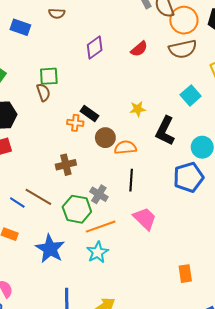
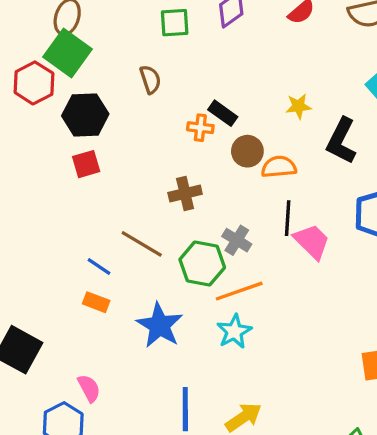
green square: (49, 76) -> (175, 23), moved
blue line: (17, 202) -> (99, 266), moved
pink trapezoid: (145, 219) -> (312, 241), moved

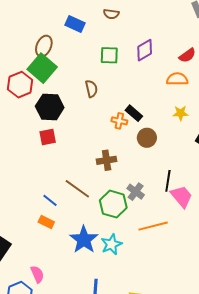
orange semicircle: (279, 167) -> (177, 79), moved
orange line: (239, 291) -> (153, 226), moved
cyan star: (234, 331) -> (111, 244), moved

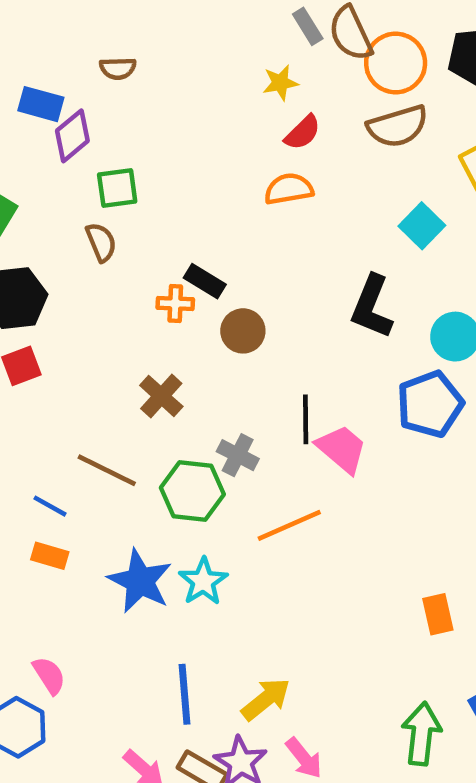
purple diamond: (145, 50) -> (72, 136), moved
green square: (109, 55) -> (117, 188), moved
yellow star: (181, 113) -> (280, 83), moved
brown cross: (107, 160) -> (161, 396), turned -30

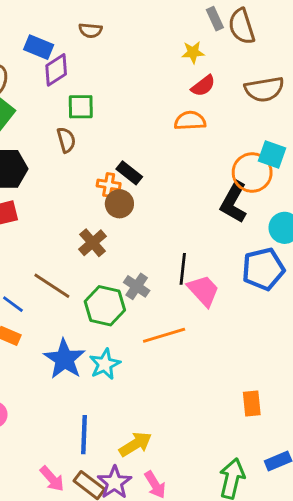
orange circle: (396, 63) -> (252, 173), moved
cyan square: (422, 226) -> (272, 155), turned -32
brown circle: (243, 331) -> (119, 204), moved

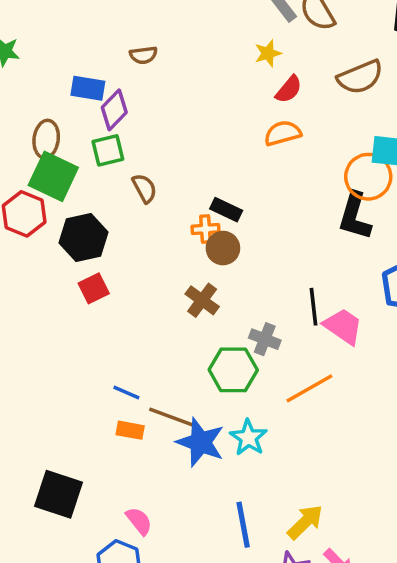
green square: (81, 107) -> (108, 150), moved
brown line: (52, 286) -> (172, 417), moved

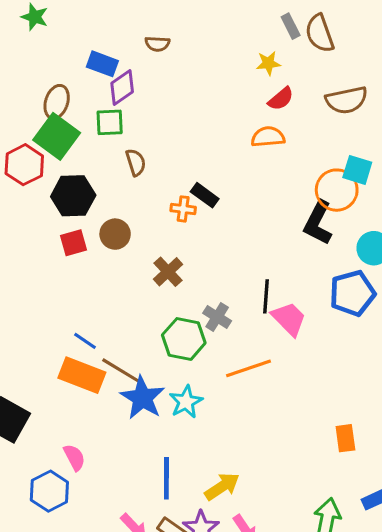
brown circle: (223, 248) -> (115, 234), moved
orange rectangle: (130, 430) -> (82, 375), size x1.8

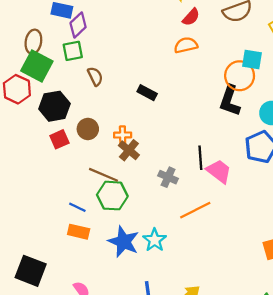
orange cross: (183, 209) -> (123, 135), moved
green hexagon: (184, 339) -> (112, 196), moved
brown line: (121, 371) -> (103, 175), moved
orange rectangle: (82, 375) -> (79, 232), size x0.7

